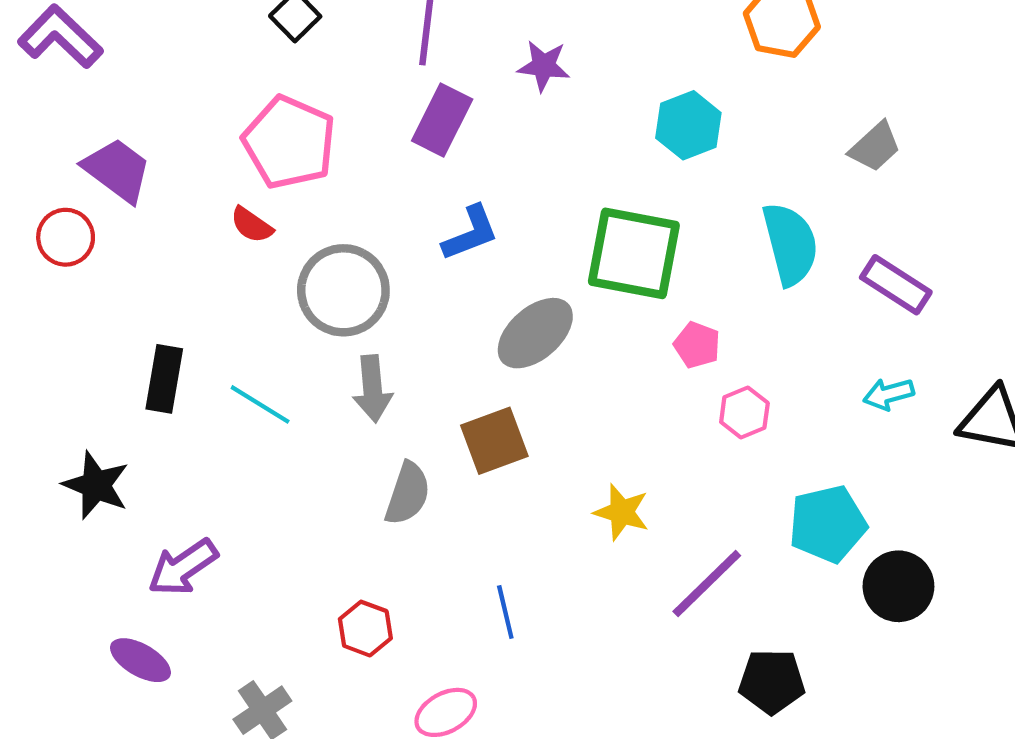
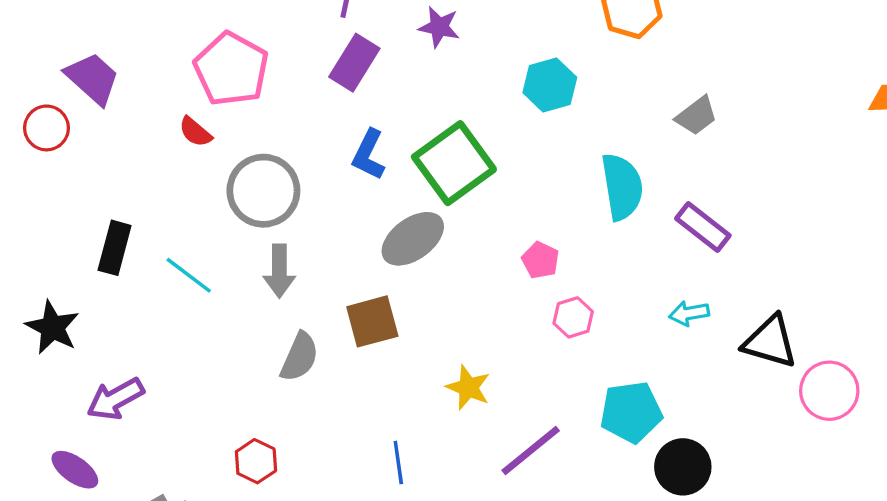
blue L-shape: (470, 233) -> (369, 155), turned 132
green square: (634, 253) -> (454, 163), moved, turned 38
blue line: (505, 612) -> (398, 463), moved

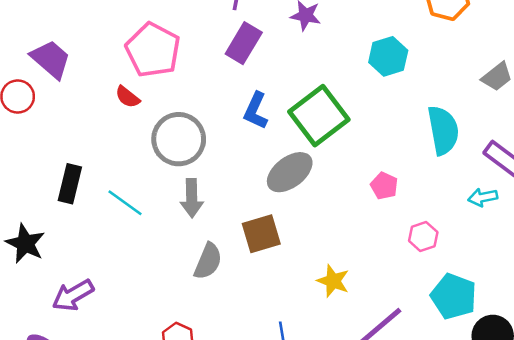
cyan arrow: (689, 313) -> (483, 197), moved
pink hexagon: (573, 317) -> (423, 237), moved
cyan pentagon: (631, 412) -> (454, 296), turned 30

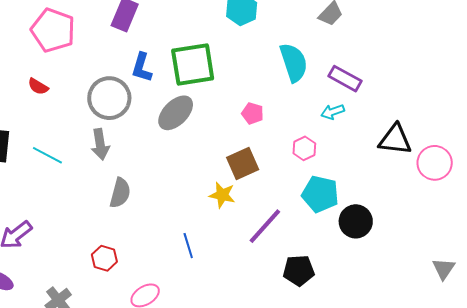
red semicircle: (127, 97) -> (38, 86), moved
green square: (319, 116) -> (193, 64), turned 36
gray circle: (179, 139) -> (109, 98), moved
brown square: (261, 234) -> (243, 164), moved
pink hexagon: (423, 237) -> (304, 148), moved

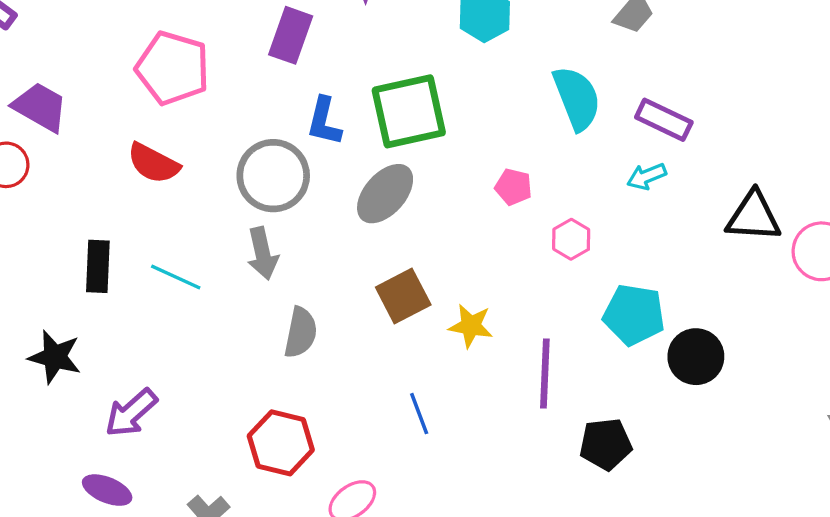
red semicircle: (38, 86) -> (153, 163), size x1.5
pink hexagon: (304, 148) -> (571, 239), moved
brown square: (243, 164) -> (403, 296), moved
purple line: (265, 226) -> (545, 374), turned -36
red hexagon: (104, 258) -> (281, 443), size x1.5

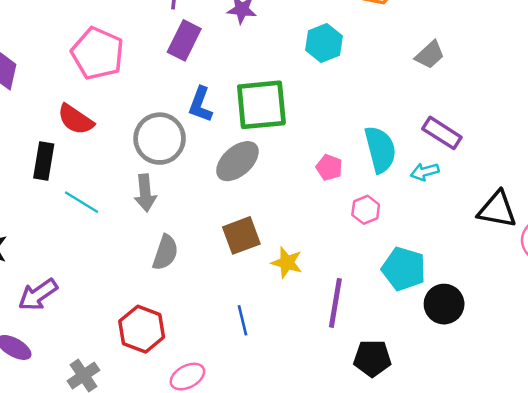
cyan semicircle: (577, 98) -> (380, 149), moved
black rectangle: (98, 266) -> (44, 161), moved

